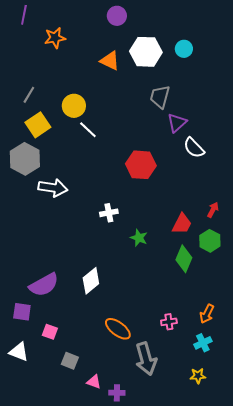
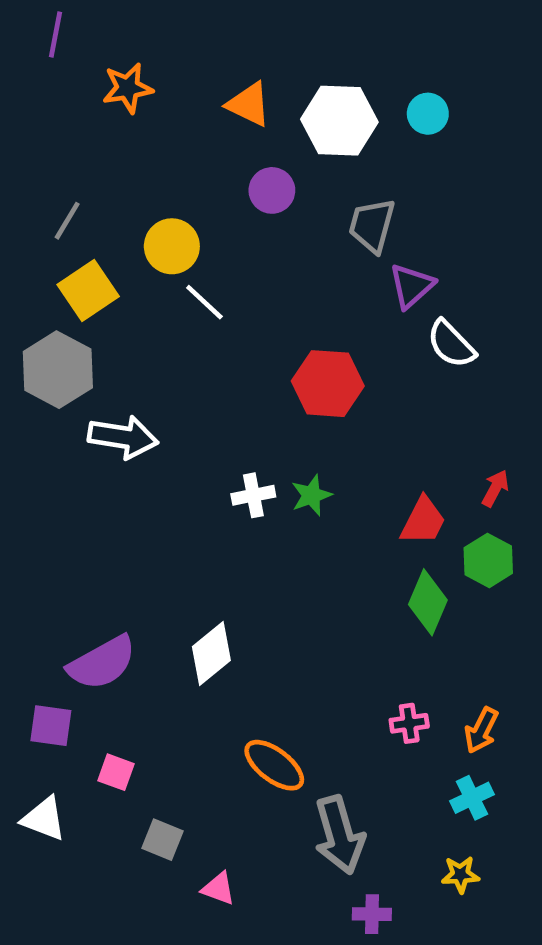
purple circle: (117, 16) -> (272, 190), moved
orange triangle: (110, 61) -> (249, 104), moved
green star: (139, 238) -> (311, 495), moved, turned 30
pink cross: (169, 322) -> (409, 723), moved
purple cross: (117, 393) -> (372, 914), moved

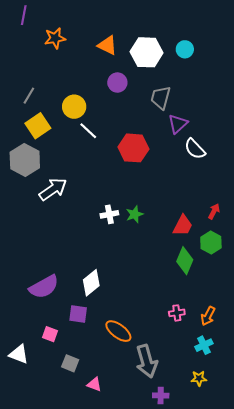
red hexagon: (328, 384) -> (133, 148), moved
white arrow: (123, 437) -> (53, 189), turned -44
purple square: (51, 726) -> (78, 314), moved

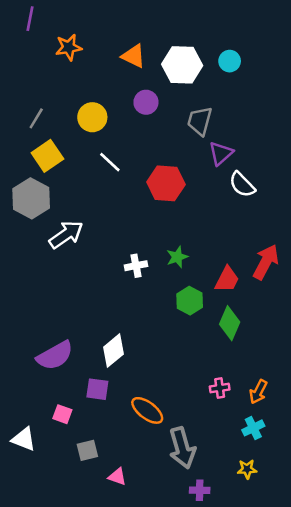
yellow circle: (74, 107) -> (92, 117), moved
red arrow: (214, 211) -> (266, 262), size x1.8
green star: (134, 214) -> (177, 257), moved
green hexagon: (211, 243) -> (190, 301), moved
gray square: (70, 363) -> (87, 450), turned -36

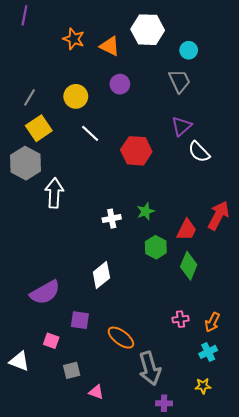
orange star: (69, 47) -> (74, 39), moved, turned 30
white hexagon: (182, 65) -> (148, 30), moved
gray trapezoid: (200, 121) -> (179, 81), moved, turned 140
white arrow: (66, 235) -> (54, 193), turned -52
white diamond: (114, 351) -> (101, 275), moved

